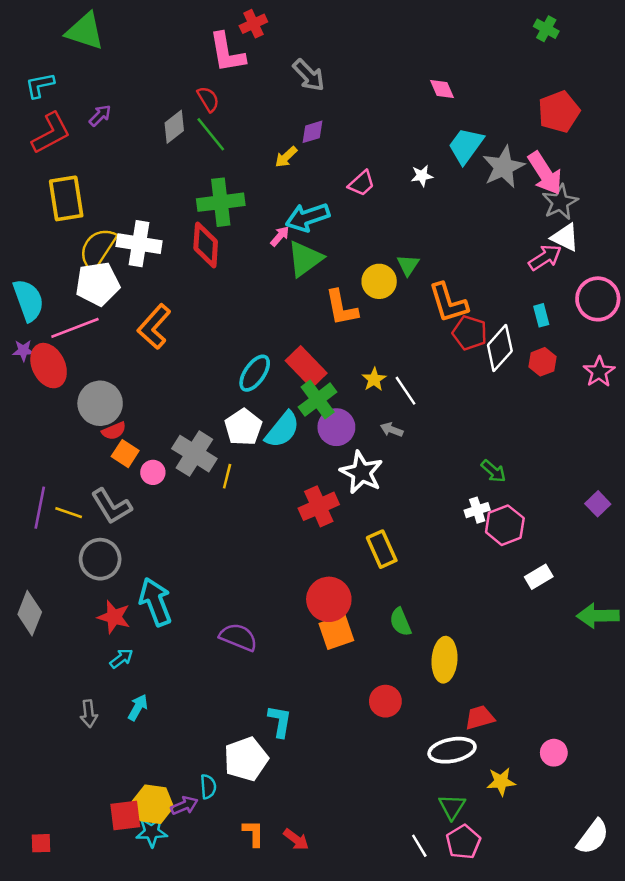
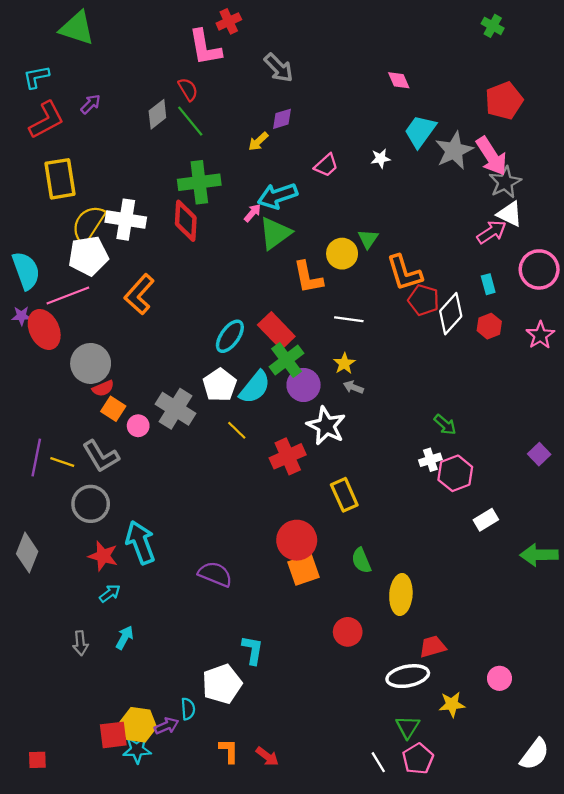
yellow star: (374, 379) -> (344, 363), moved
white line: (406, 391) -> (349, 319), moved, turned -48
yellow line: (227, 476) -> (237, 430), moved, turned -60

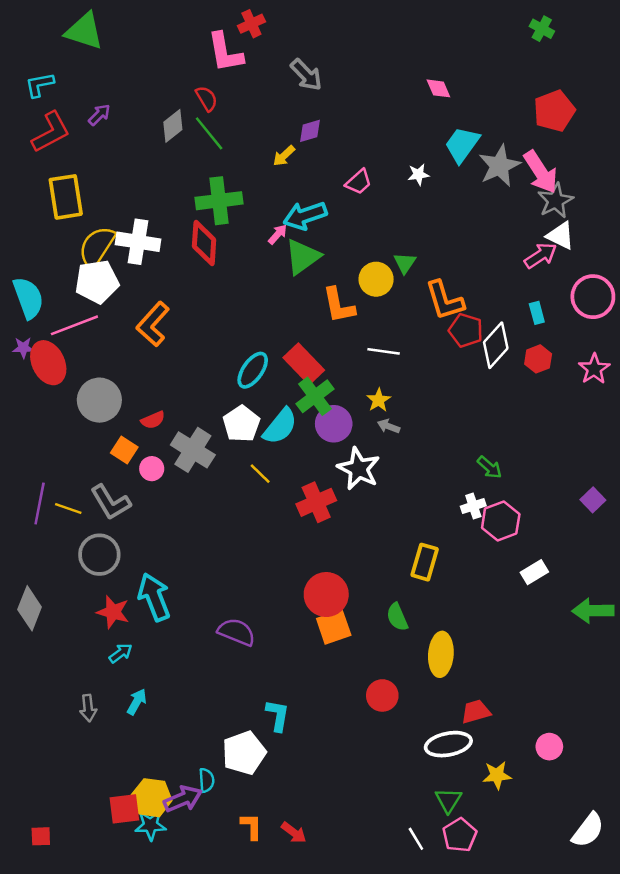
red semicircle: (103, 388) -> (153, 420), moved
yellow rectangle: (344, 495) -> (425, 562), moved, turned 40
purple arrow: (166, 726) -> (183, 799), size x1.4

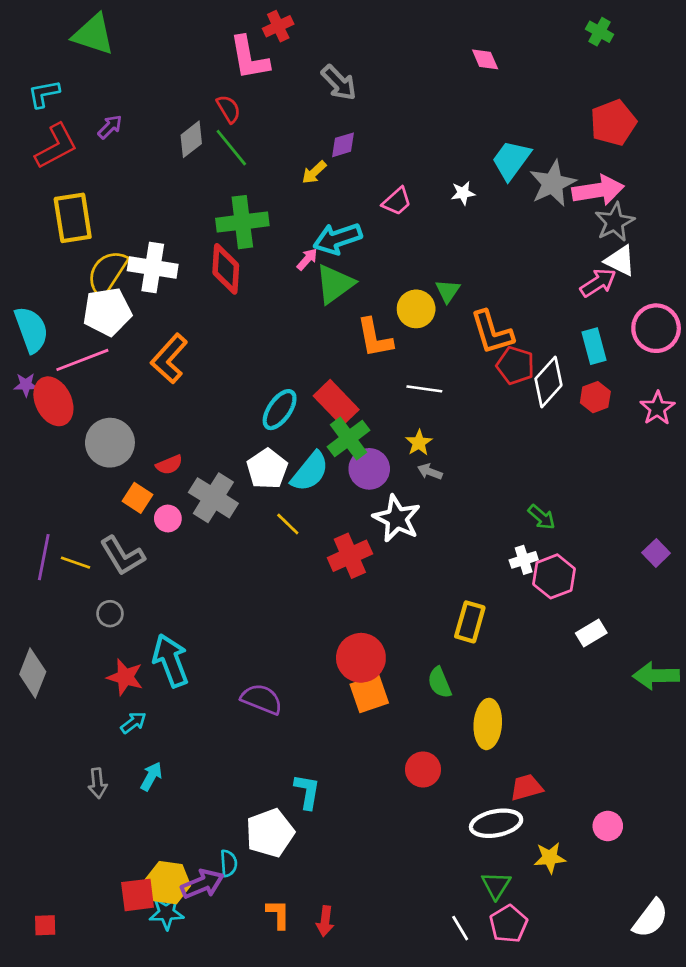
pink diamond: (438, 88) -> (485, 59), moved
pink arrow: (541, 172) -> (598, 190), turned -66
cyan rectangle: (537, 313) -> (594, 346), size x1.4
gray circle: (99, 555) -> (110, 614), size x0.6
red arrow: (294, 833) -> (325, 921), turned 60

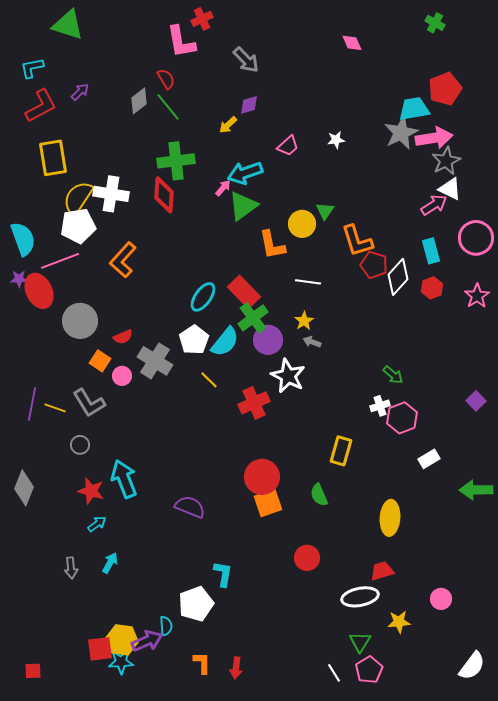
cyan trapezoid: (511, 160) -> (414, 109), moved, turned 44
yellow ellipse: (488, 724) -> (390, 518), moved

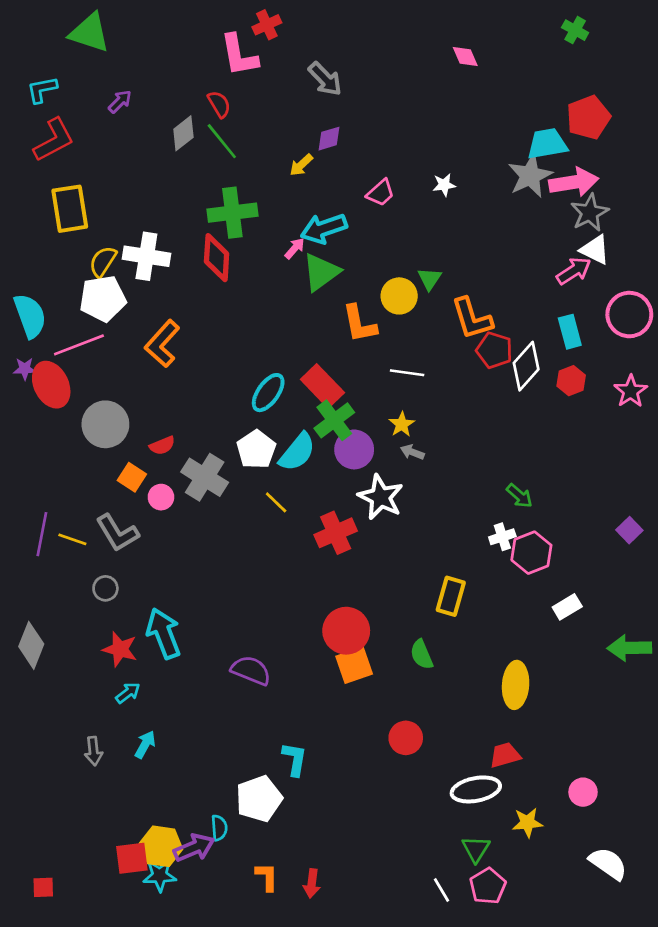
purple arrow: (80, 92) -> (120, 102), moved
yellow semicircle: (78, 198) -> (103, 262), size x0.7
white semicircle: (472, 666) -> (608, 864), moved, turned -92

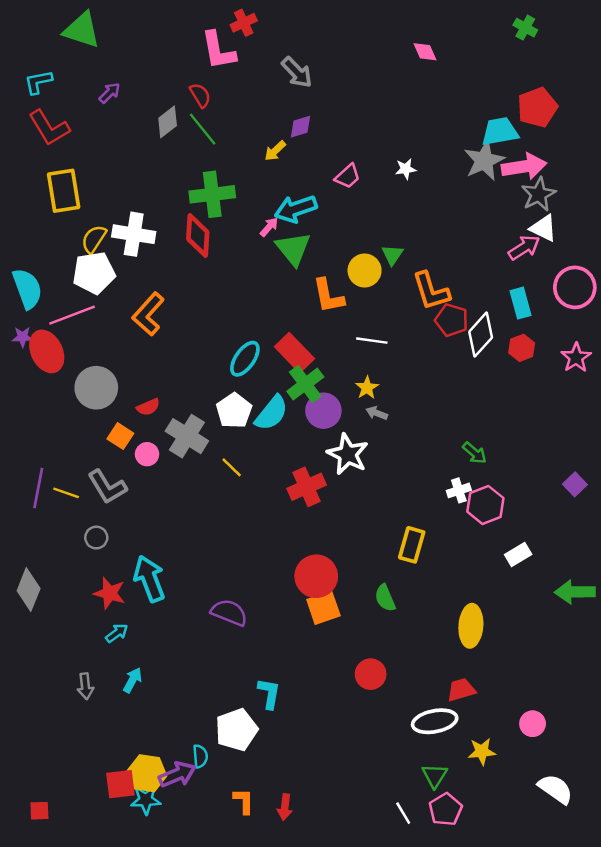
red L-shape: (54, 140) -> (49, 128), turned 87
green triangle: (321, 272) -> (293, 249), turned -33
yellow line: (276, 502) -> (232, 467), moved

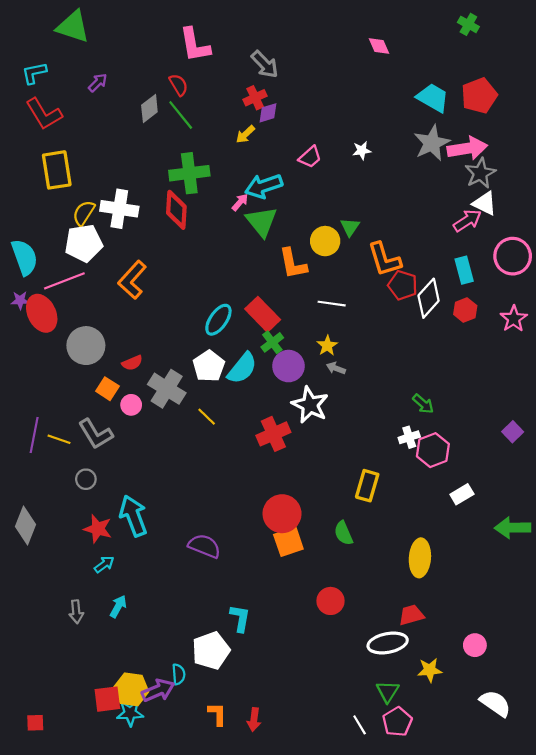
red cross: (244, 23) -> (255, 98), moved
cyan trapezoid: (500, 132) -> (433, 98), moved, turned 40
green cross: (305, 384) -> (272, 342), size x0.7

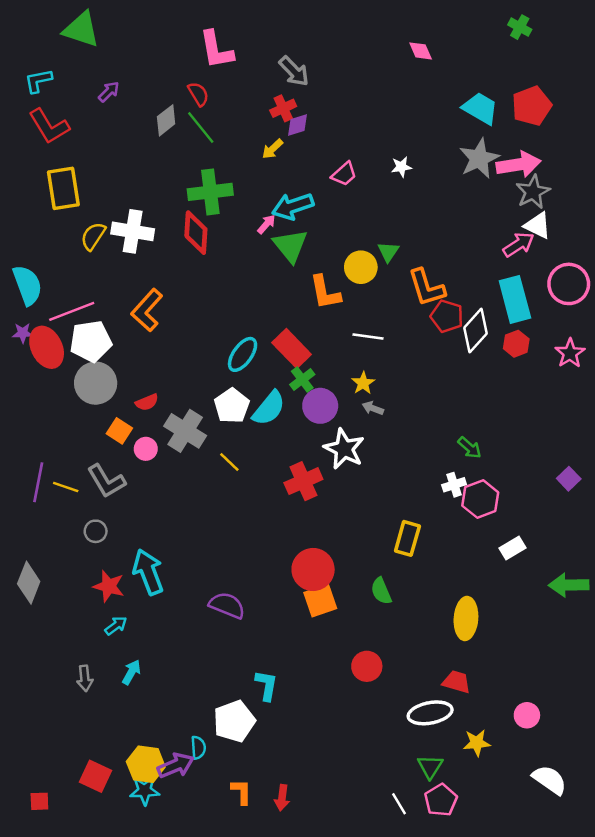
white pentagon: (84, 243) -> (91, 341), moved
cyan rectangle: (464, 270) -> (515, 299), size x1.5
red trapezoid: (411, 615) -> (456, 682), turned 32
red square: (107, 699) -> (96, 776), moved, turned 32

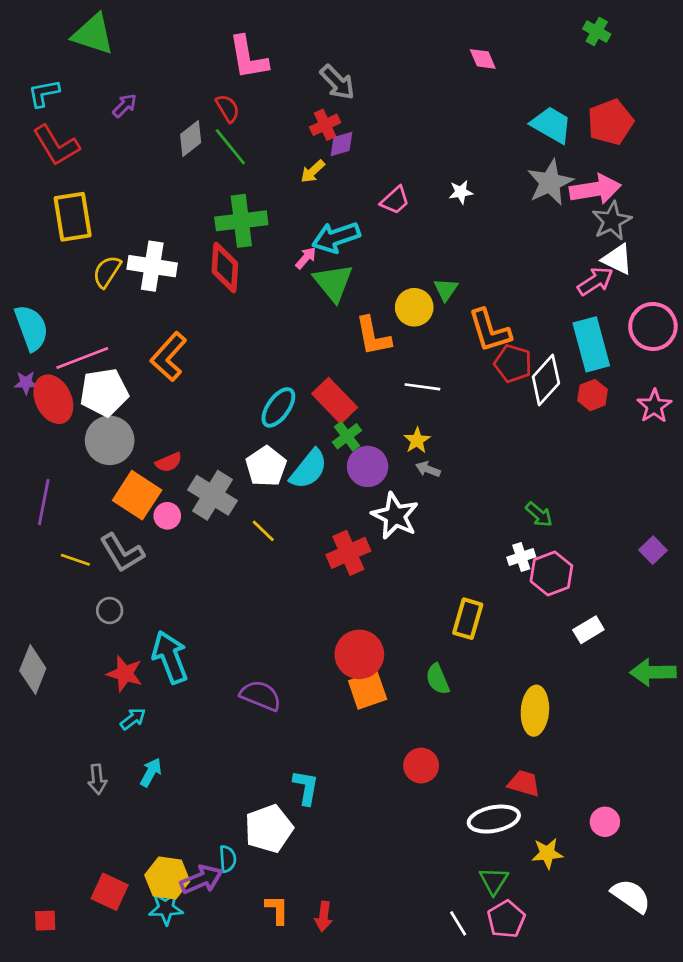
orange square: (119, 431) -> (137, 495), size x1.6
purple line: (38, 482) -> (44, 502), moved

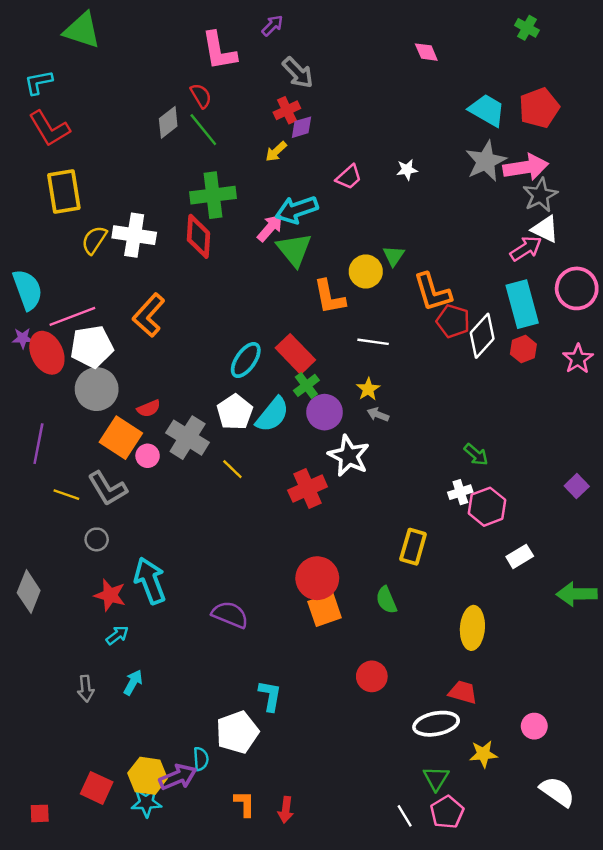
purple arrow: (125, 106) -> (272, 25), moved
pink arrow: (306, 258) -> (270, 228), size x1.4

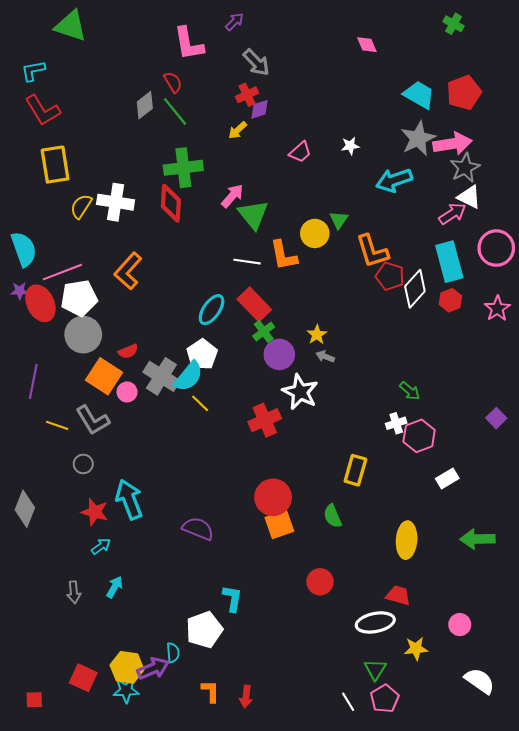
cyan arrow: (297, 210) -> (394, 180), moved
white line: (373, 342) -> (247, 262), moved
cyan semicircle: (272, 415) -> (189, 376), moved
green arrow: (577, 594) -> (477, 539), moved

